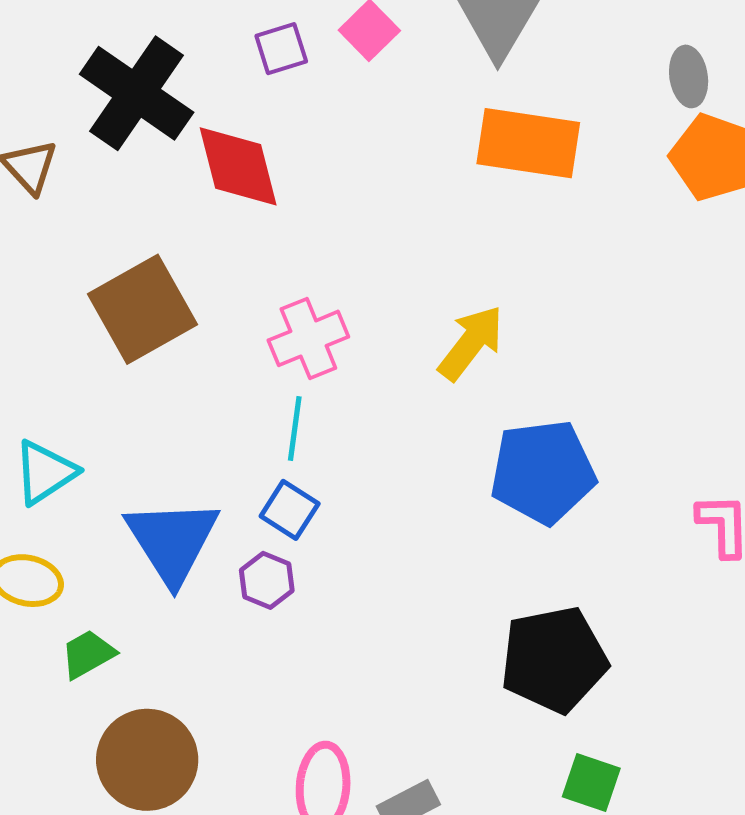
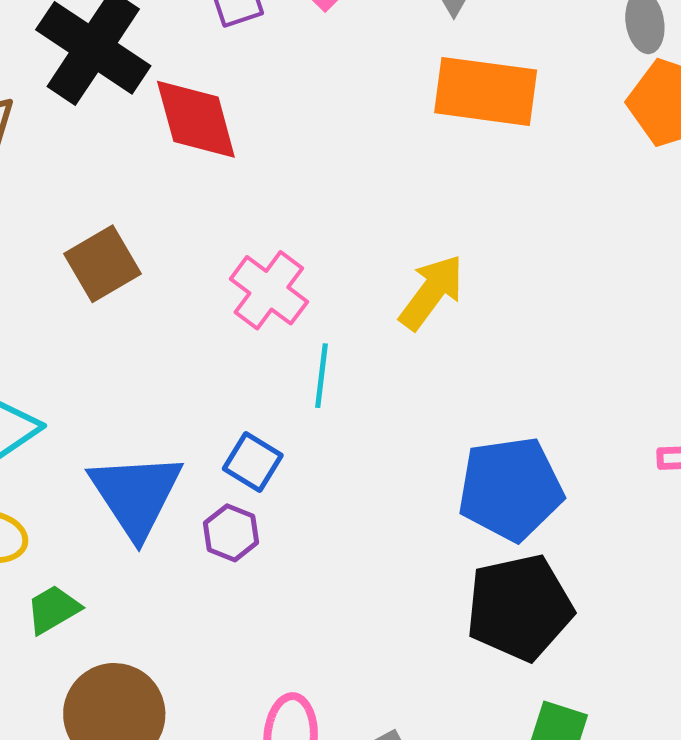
brown square: (142, 309) -> (102, 264), size x0.7
pink cross: (308, 338) -> (269, 290), turned -30
cyan line: (295, 428) -> (321, 376), moved
blue pentagon: (543, 472) -> (510, 489), moved

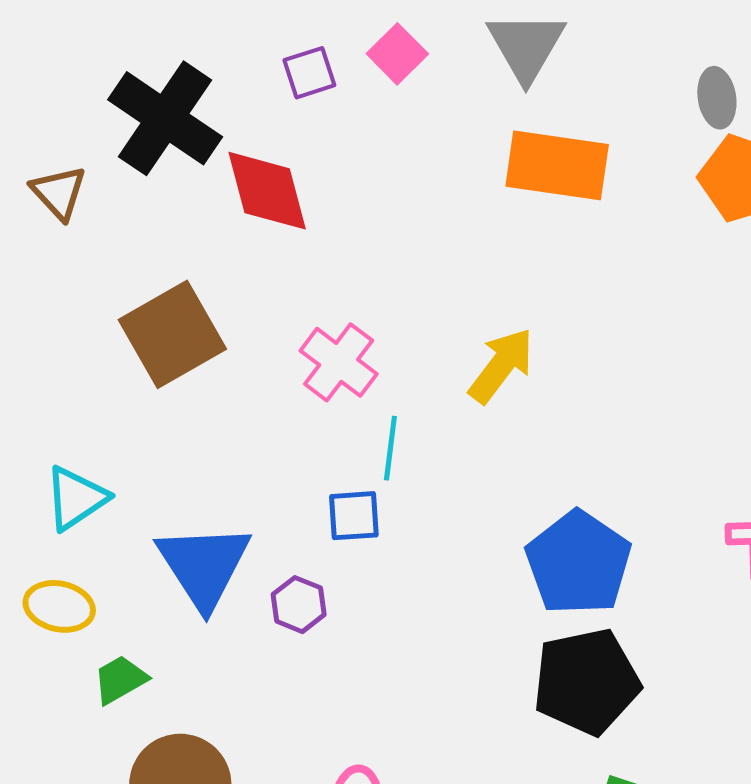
brown square: (102, 264) -> (172, 334), size x1.4
blue square: (253, 462) -> (354, 516), moved, turned -36
blue pentagon: (510, 489) -> (578, 563), turned -30

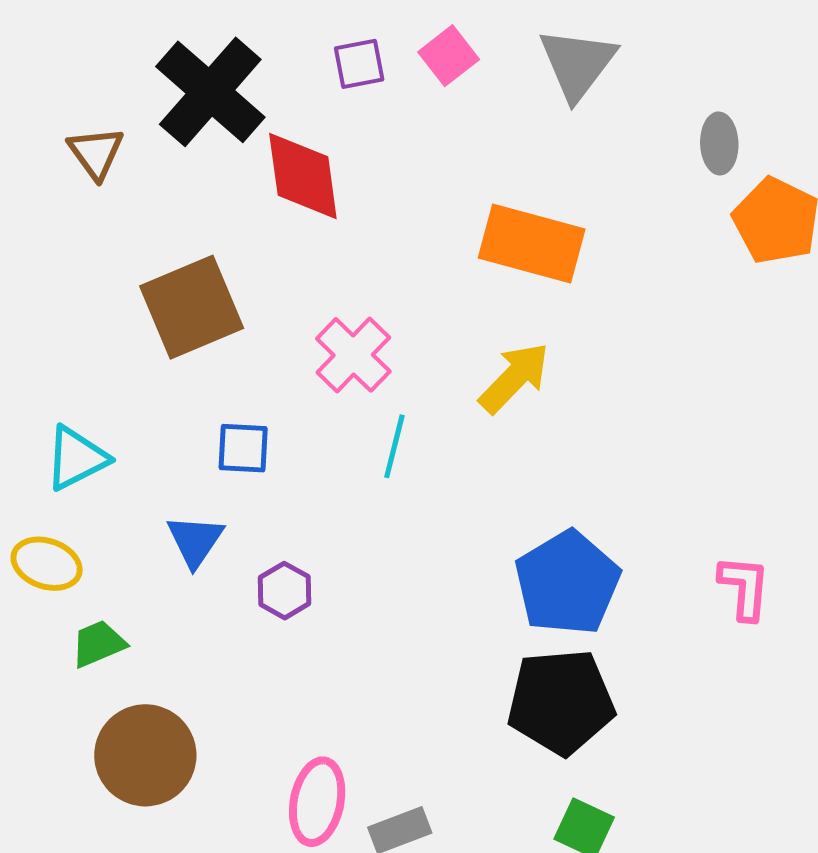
gray ellipse: (717, 98) -> (719, 143), moved
orange rectangle: (557, 165) -> (532, 243), moved
blue square: (354, 516) -> (243, 448), moved
blue triangle: (204, 566) -> (195, 541), size x0.6

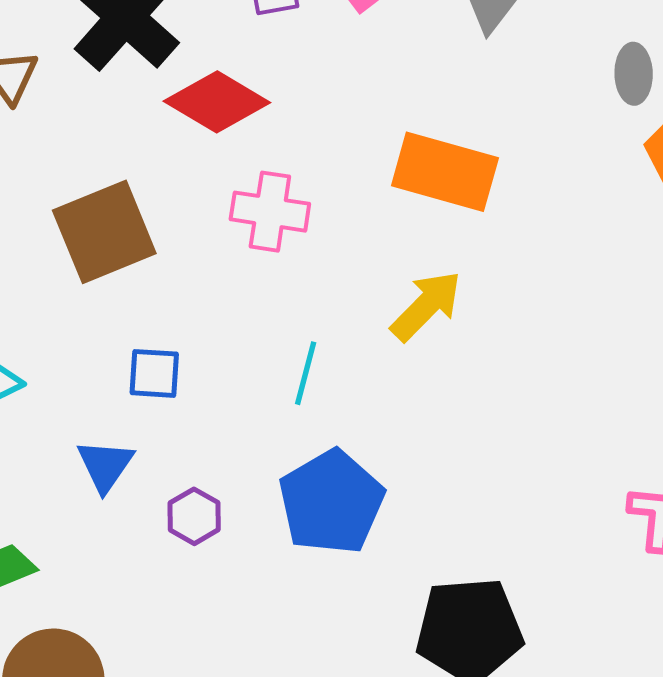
red diamond: (303, 176) -> (217, 102), turned -52
pink cross: (353, 355) -> (270, 212), moved, turned -36
blue pentagon: (567, 583) -> (331, 502), moved

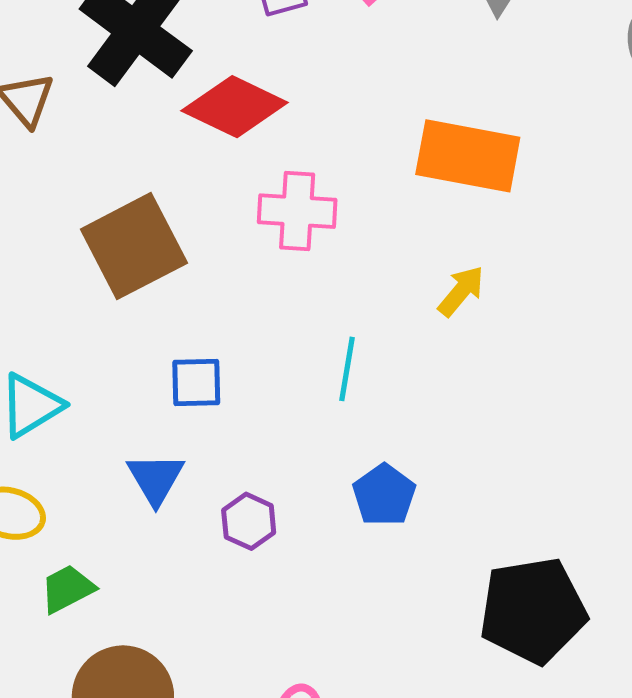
yellow arrow: (426, 306) -> (461, 291), size x0.7
blue pentagon: (331, 502) -> (384, 495), size x0.6

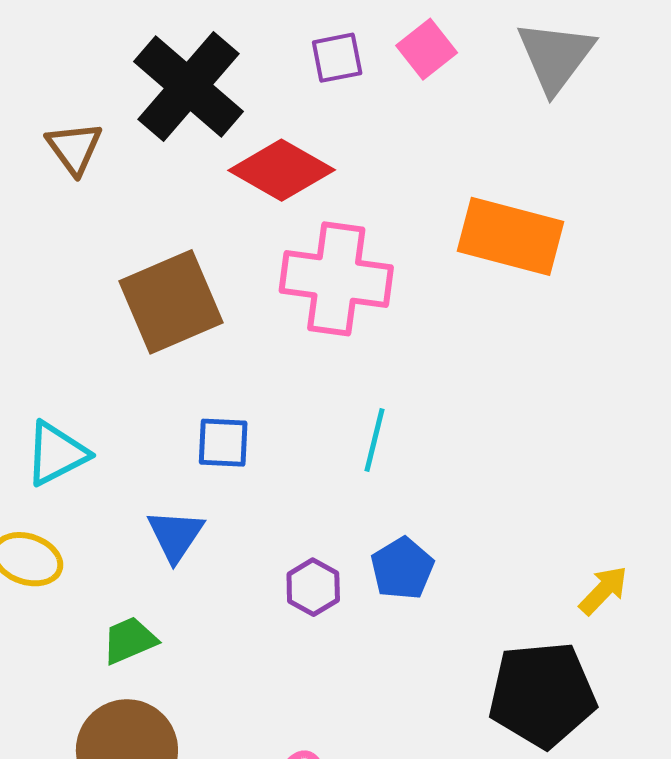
pink cross: (297, 211) -> (336, 279), size x1.4
yellow arrow: (461, 291) -> (603, 590), moved
purple hexagon: (249, 521) -> (313, 587), moved
green trapezoid: (67, 589) -> (129, 640), moved

